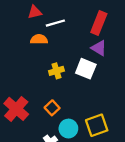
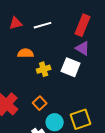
red triangle: (35, 12) -> (16, 23), moved
orange semicircle: (39, 39) -> (26, 53), moved

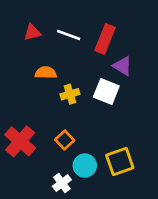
white line: (43, 25) -> (69, 35), turned 36
red rectangle: (83, 25) -> (105, 39), moved

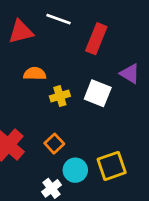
red triangle: (32, 32) -> (21, 32), size x1.4
white line: (69, 35) -> (59, 19), moved
purple triangle: (122, 66) -> (130, 74), moved

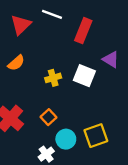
red triangle: (21, 32) -> (21, 25), turned -30
orange semicircle: (35, 74) -> (16, 63), moved, turned 138

